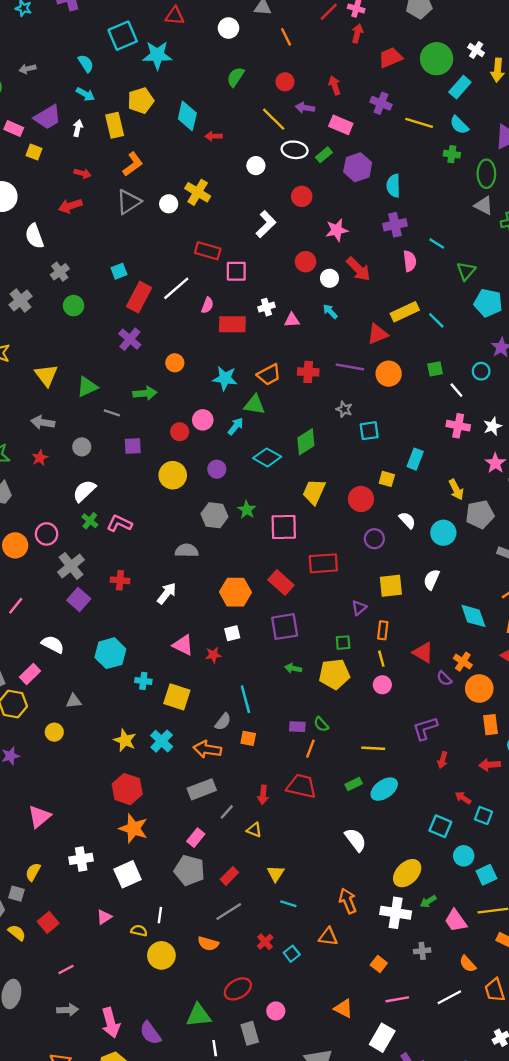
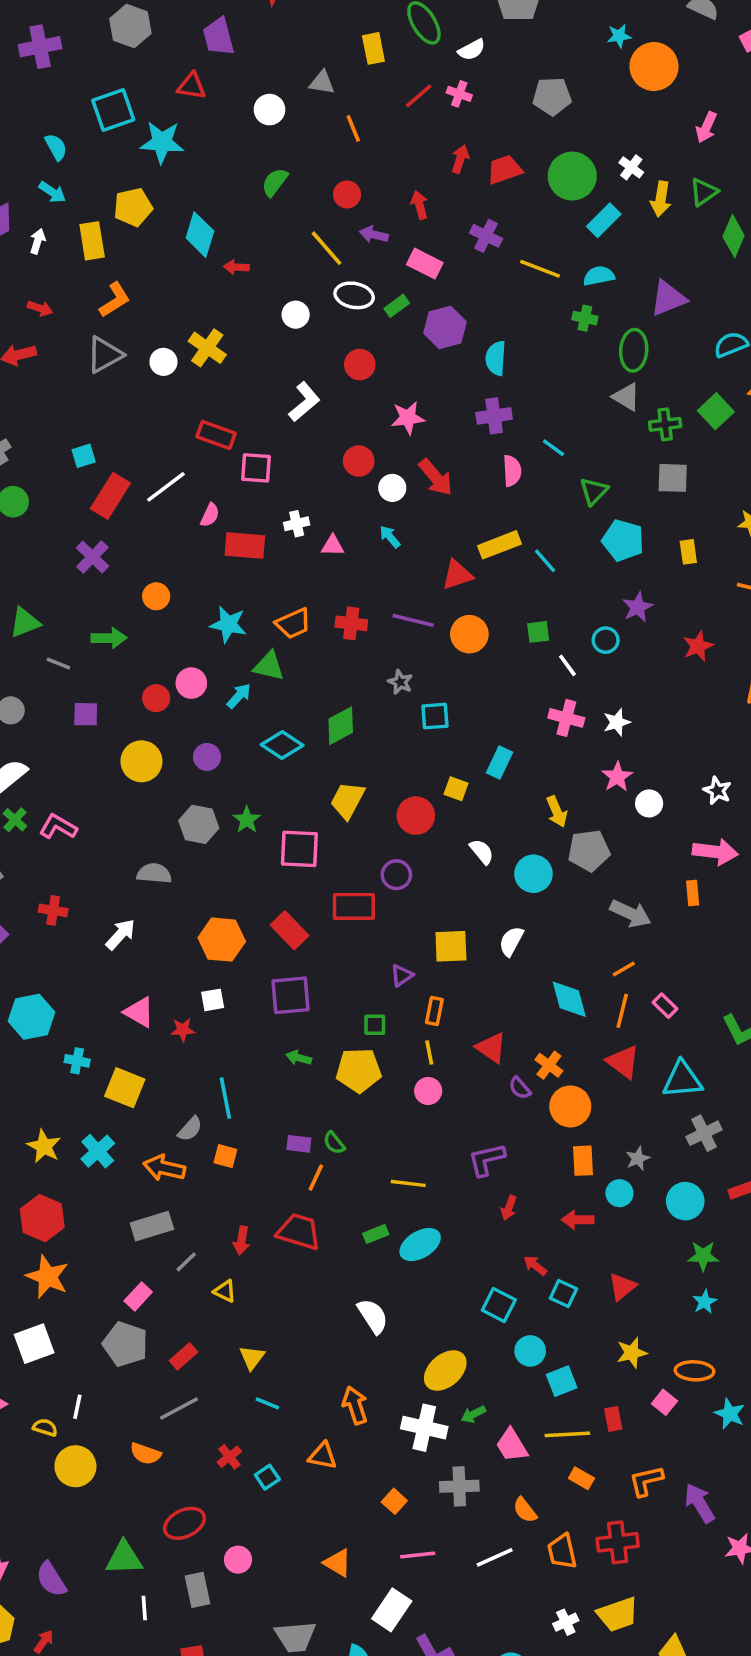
red arrow: (357, 33) -> (460, 159), moved
cyan semicircle: (459, 125) -> (599, 276), turned 120
purple circle: (374, 539) -> (396, 875), moved
gray cross: (422, 951) -> (459, 1486), size x1.5

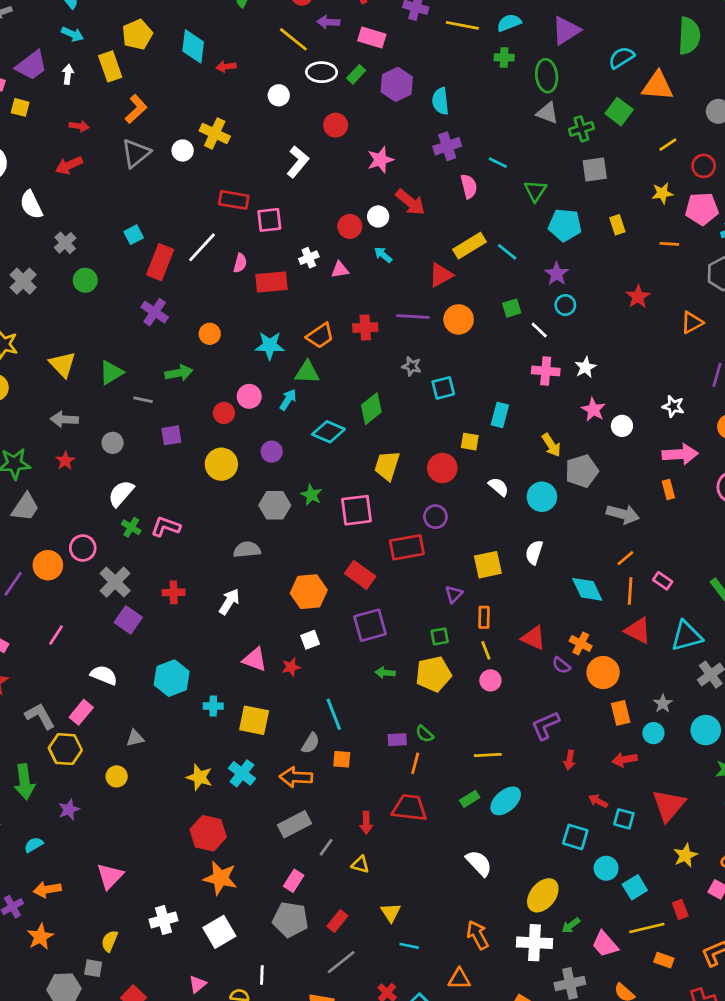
red circle: (359, 461) -> (350, 226), moved
purple star: (638, 607) -> (557, 274), moved
red triangle: (622, 1287) -> (669, 805), size x1.5

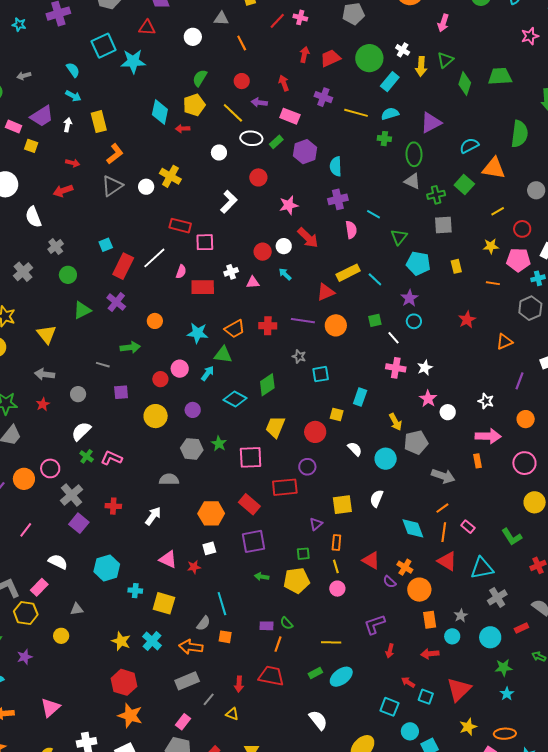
yellow pentagon: (137, 34) -> (194, 105), moved
green triangle: (111, 373) -> (82, 310), moved

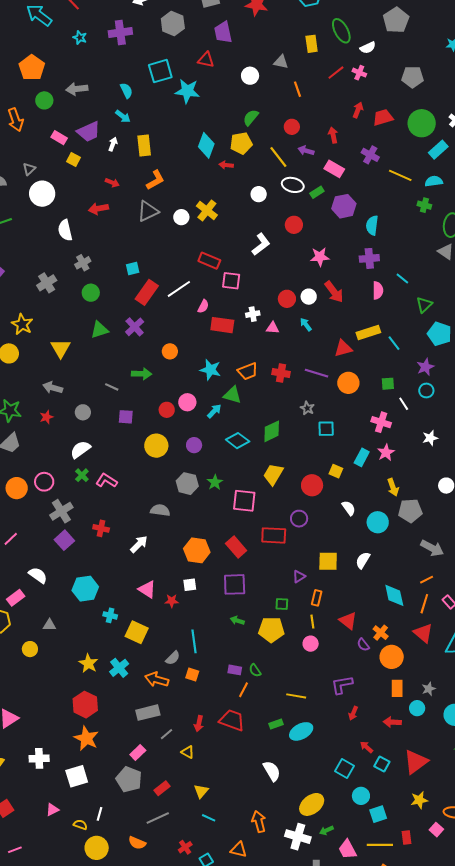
gray arrow: (24, 76) -> (77, 89), size x1.5
pink cross: (396, 368) -> (381, 422), moved
pink star: (428, 399) -> (386, 453), moved

